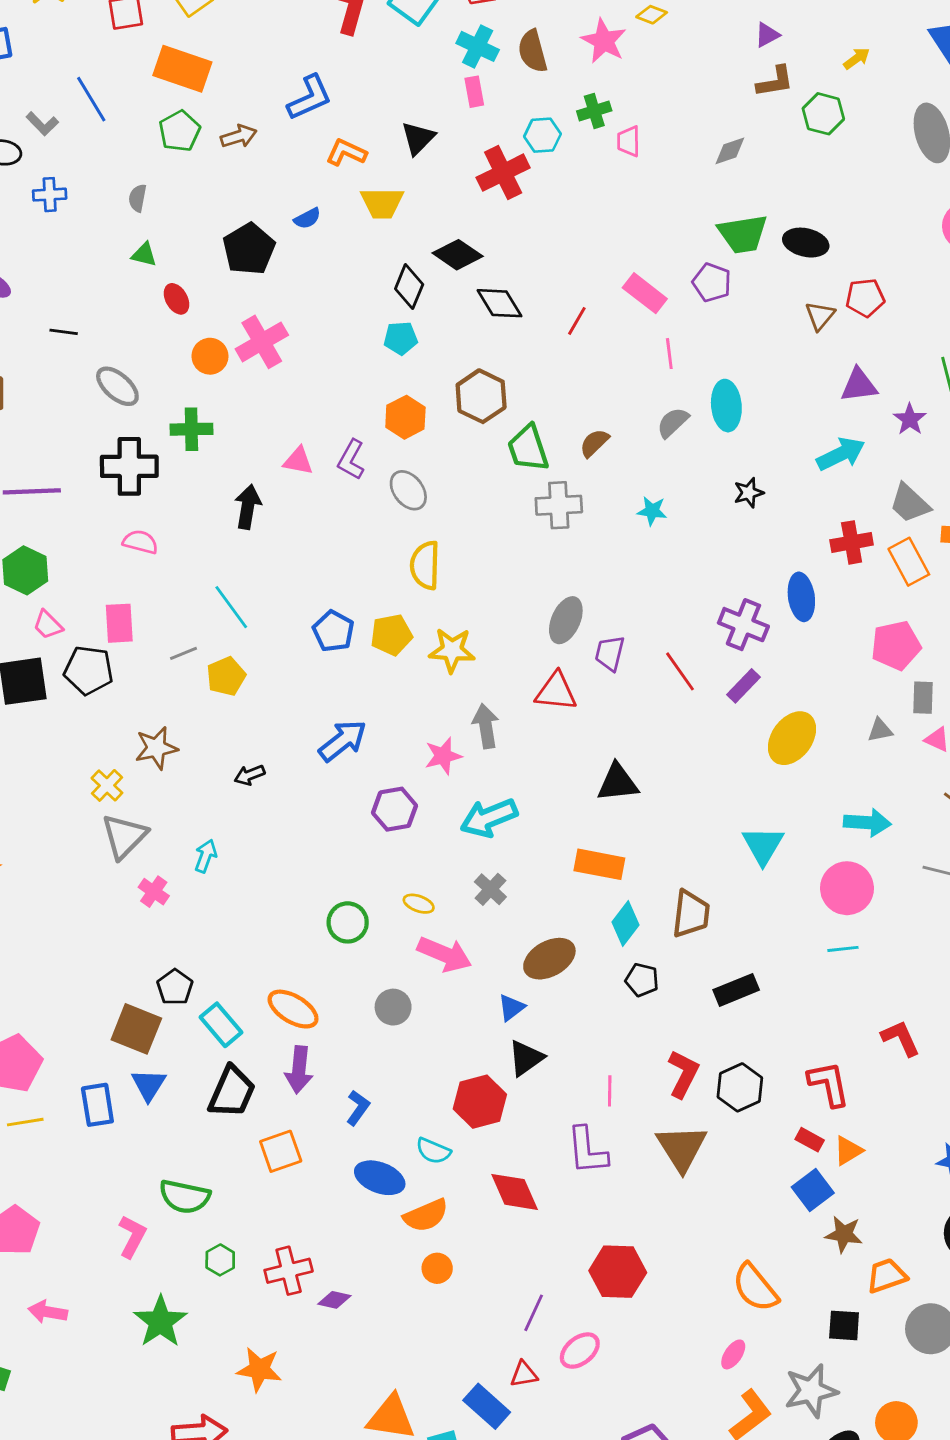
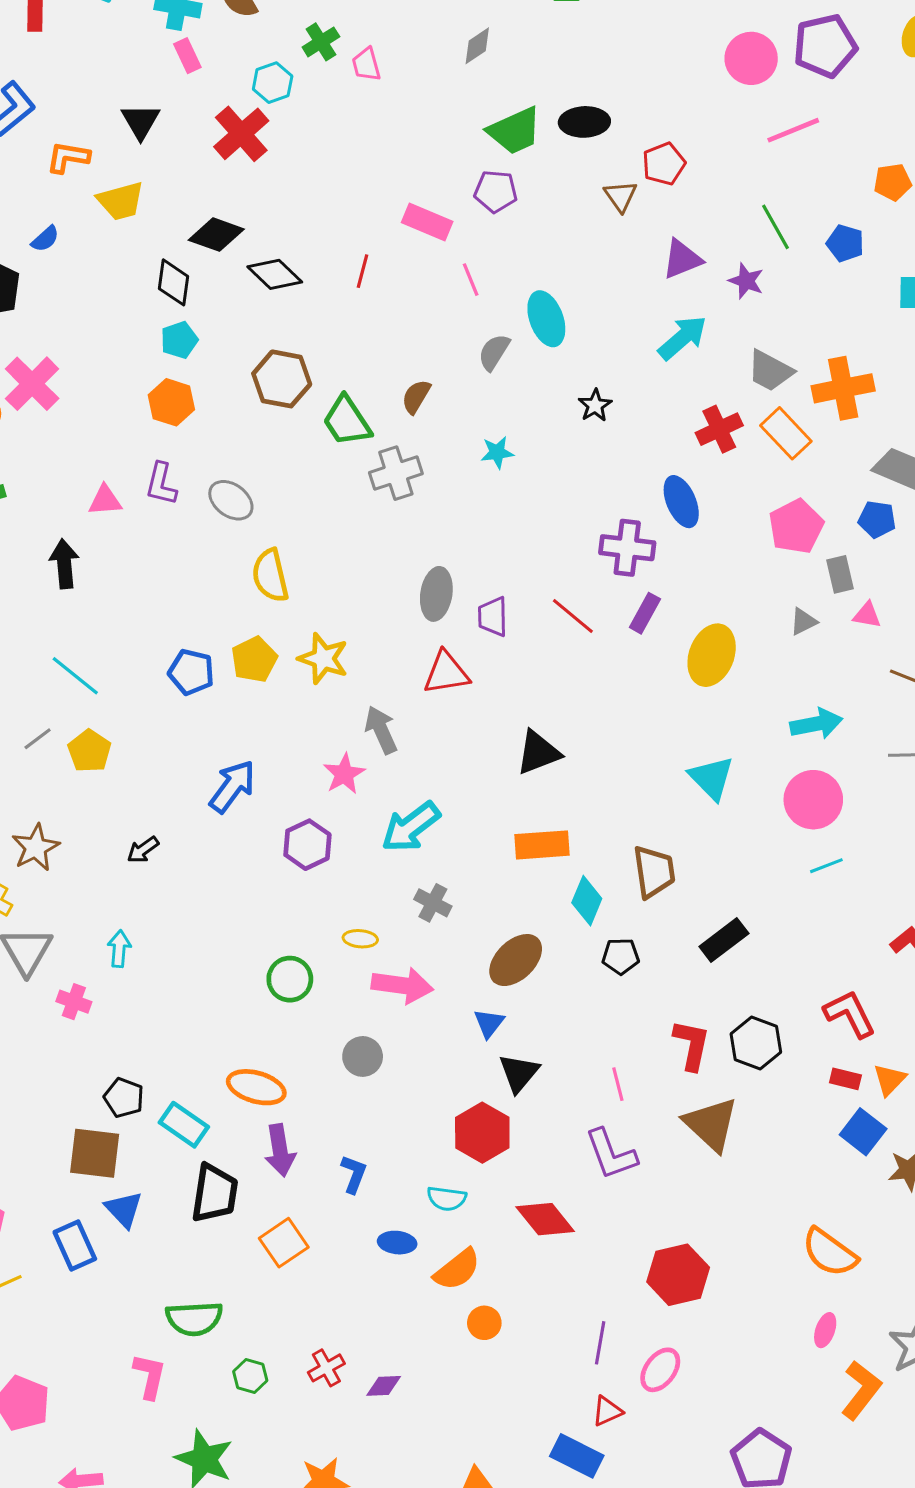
orange hexagon: (405, 417) -> (171, 402), moved
yellow star: (452, 650) -> (323, 659), turned 30
blue ellipse: (380, 1178) -> (397, 1243), size x0.7
red cross: (289, 1271) -> (326, 1368), size x0.7

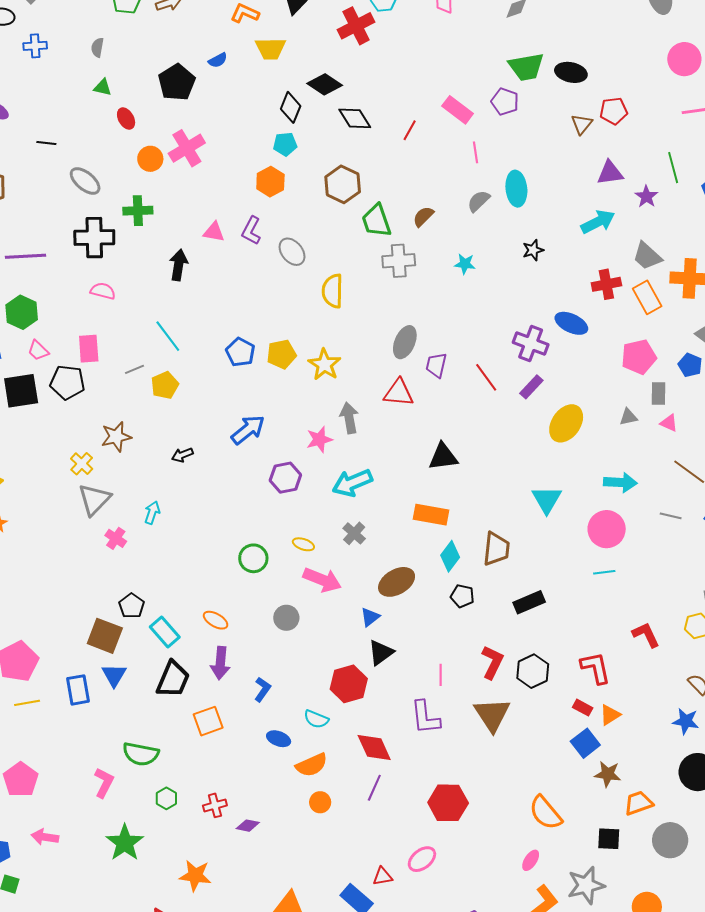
blue ellipse: (681, 502) -> (571, 323), turned -56
yellow semicircle: (270, 576) -> (333, 291), moved
orange ellipse: (256, 1087) -> (216, 620), size x0.7
purple line: (600, 1343) -> (374, 788), moved

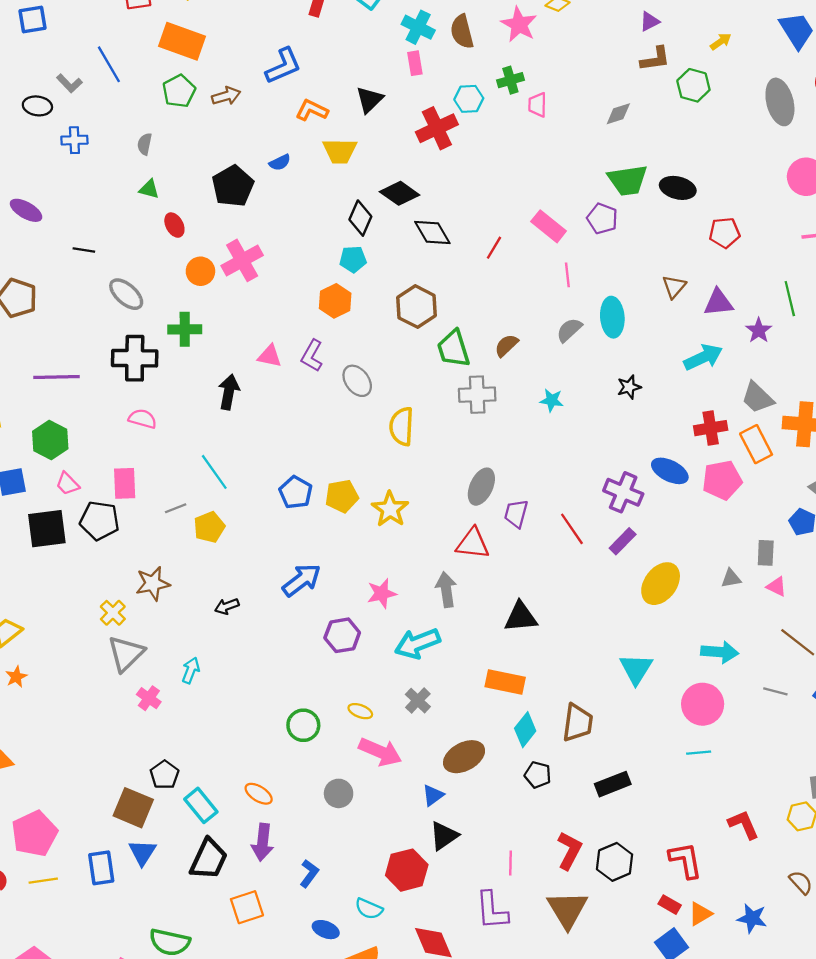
brown triangle: (582, 124) -> (674, 287), moved
pink pentagon: (639, 357) -> (722, 480), moved
gray arrow: (349, 418) -> (446, 590), moved
blue star: (686, 721) -> (752, 918), moved

